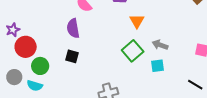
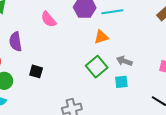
orange triangle: (137, 21) -> (101, 37), turned 42
purple semicircle: (73, 28) -> (15, 42), moved

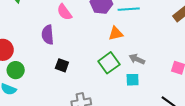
purple semicircle: (15, 42) -> (48, 35), moved
black square: (36, 71) -> (62, 65), moved

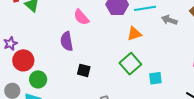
gray arrow: (137, 59) -> (169, 20), moved

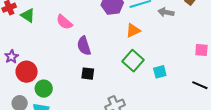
pink semicircle: (81, 17) -> (64, 22), moved
purple semicircle: (67, 41) -> (84, 46), moved

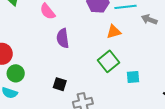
black square: (88, 74) -> (60, 84), moved

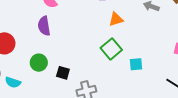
purple semicircle: (63, 38) -> (44, 26), moved
green circle: (16, 73) -> (39, 63), moved

